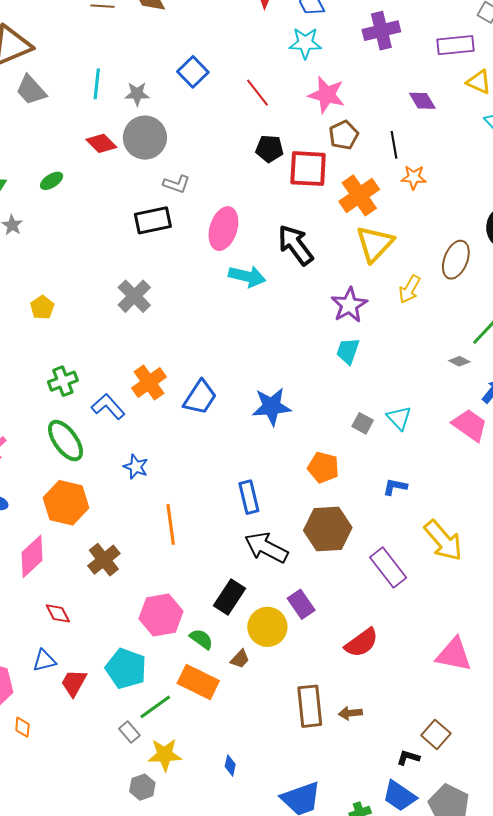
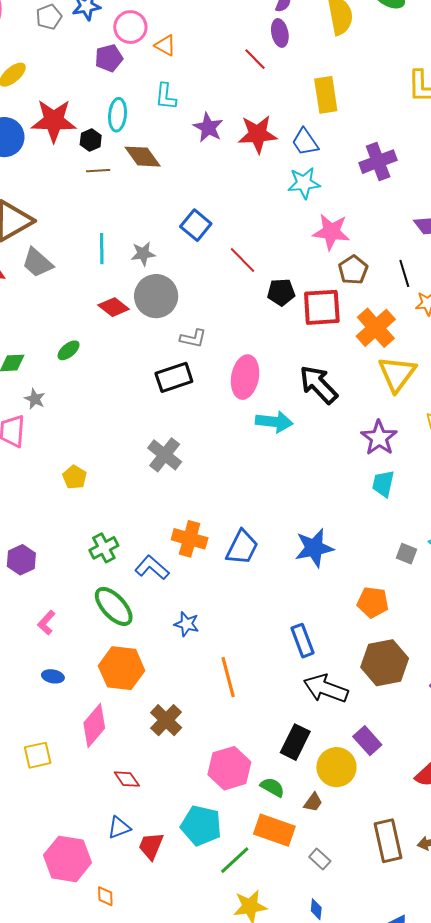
red line: (258, 93) -> (242, 260), moved
orange cross: (149, 383) -> (190, 539), turned -32
gray rectangle: (129, 732) -> (320, 859), moved

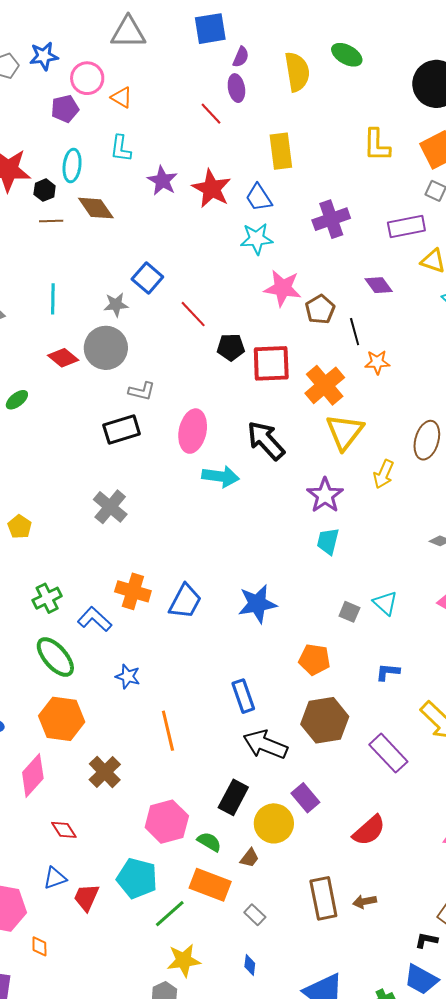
red star: (258, 134) -> (212, 189), turned 30
gray star: (143, 254) -> (116, 305), moved
brown pentagon: (353, 270) -> (320, 309), moved

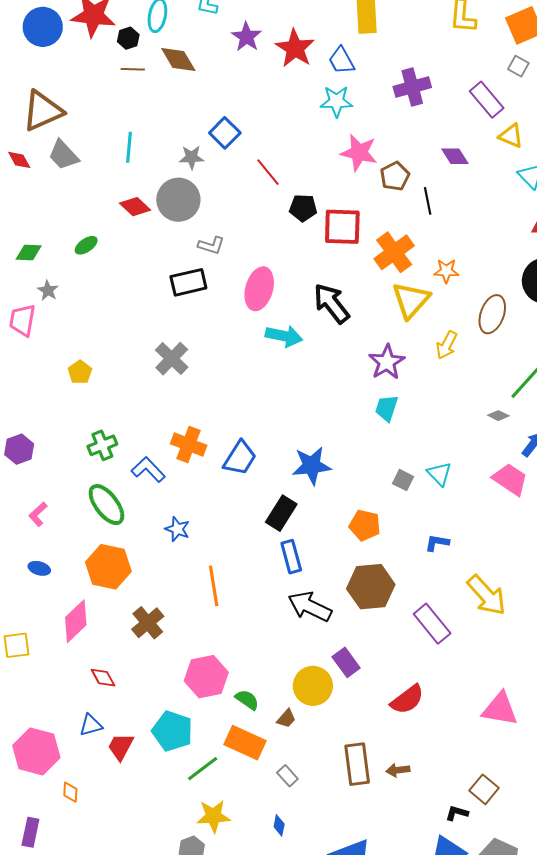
purple rectangle: (406, 227) -> (487, 100), turned 57
orange star: (377, 362) -> (446, 271), moved
black rectangle: (233, 797) -> (281, 513), moved

